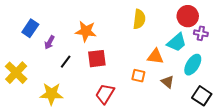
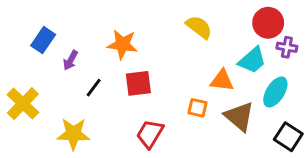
yellow semicircle: (139, 19) -> (199, 27), turned -60
brown triangle: (168, 82) -> (239, 116), size x1.6

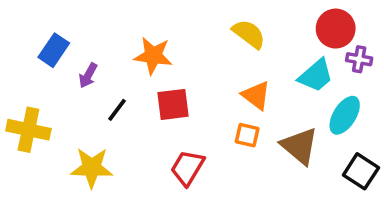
orange triangle: (222, 80) -> (256, 95), moved, turned 30
yellow cross: (23, 104) -> (28, 130), turned -32

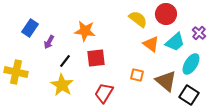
red circle: (336, 29) -> (166, 14), moved
purple cross: (359, 59) -> (199, 33), turned 32
orange triangle: (256, 95) -> (151, 44), moved
yellow star: (92, 168) -> (62, 85), moved, turned 30
black square: (361, 171) -> (189, 95), moved

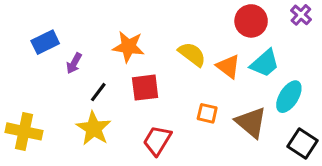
yellow semicircle: (138, 19) -> (192, 54), moved
blue rectangle: (30, 28) -> (45, 42), turned 30
purple cross: (199, 33) -> (301, 15), moved
yellow cross: (16, 72) -> (24, 131), moved
black square: (189, 95) -> (302, 144), moved

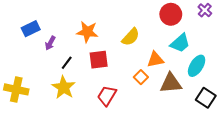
yellow semicircle: (192, 54) -> (131, 37), turned 96
orange triangle: (228, 66) -> (155, 60), moved, turned -48
orange square: (207, 113) -> (141, 77), turned 32
brown triangle: (251, 122) -> (171, 83), turned -45

